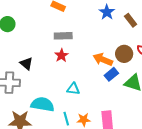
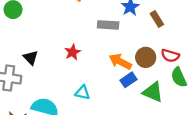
gray rectangle: (63, 36) -> (108, 25), moved

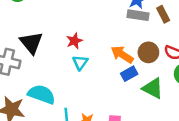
gray rectangle: (108, 25) -> (138, 15), moved
black triangle: (31, 58) -> (31, 43), size x1.5
cyan triangle: (83, 93) -> (80, 62), moved, turned 49

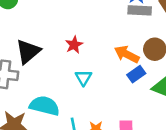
black triangle: (31, 43) -> (28, 51), turned 35
cyan triangle: (80, 62) -> (83, 78), moved

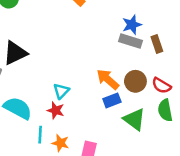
red star: (74, 45) -> (56, 110), moved, turned 30

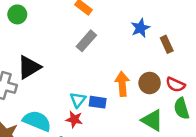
gray rectangle: (131, 41) -> (86, 41), moved, turned -60
orange arrow: (108, 79) -> (122, 84), turned 50
blue rectangle: (112, 100) -> (98, 102), moved, turned 35

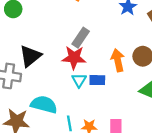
gray rectangle: (86, 41) -> (81, 38), moved
red star: (74, 119) -> (74, 58), moved, size x1.5

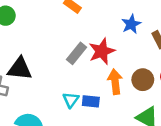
black triangle: (30, 56) -> (20, 69), turned 40
red star: (74, 58) -> (102, 51), moved, turned -30

